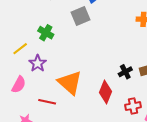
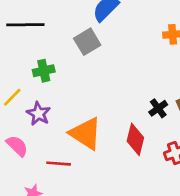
green cross: (46, 33) -> (44, 71), turned -35
pink semicircle: (19, 85) -> (17, 146), turned -66

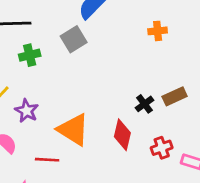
green cross: (44, 71) -> (30, 55), moved

